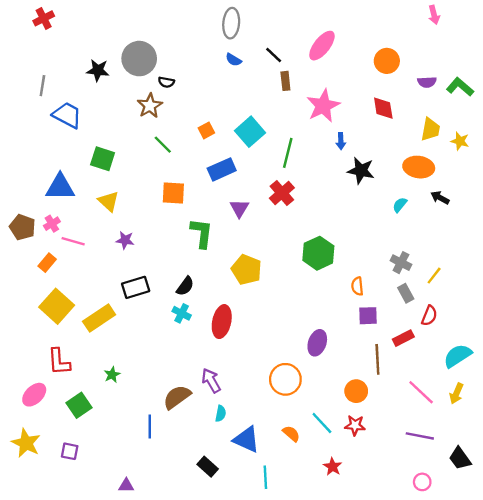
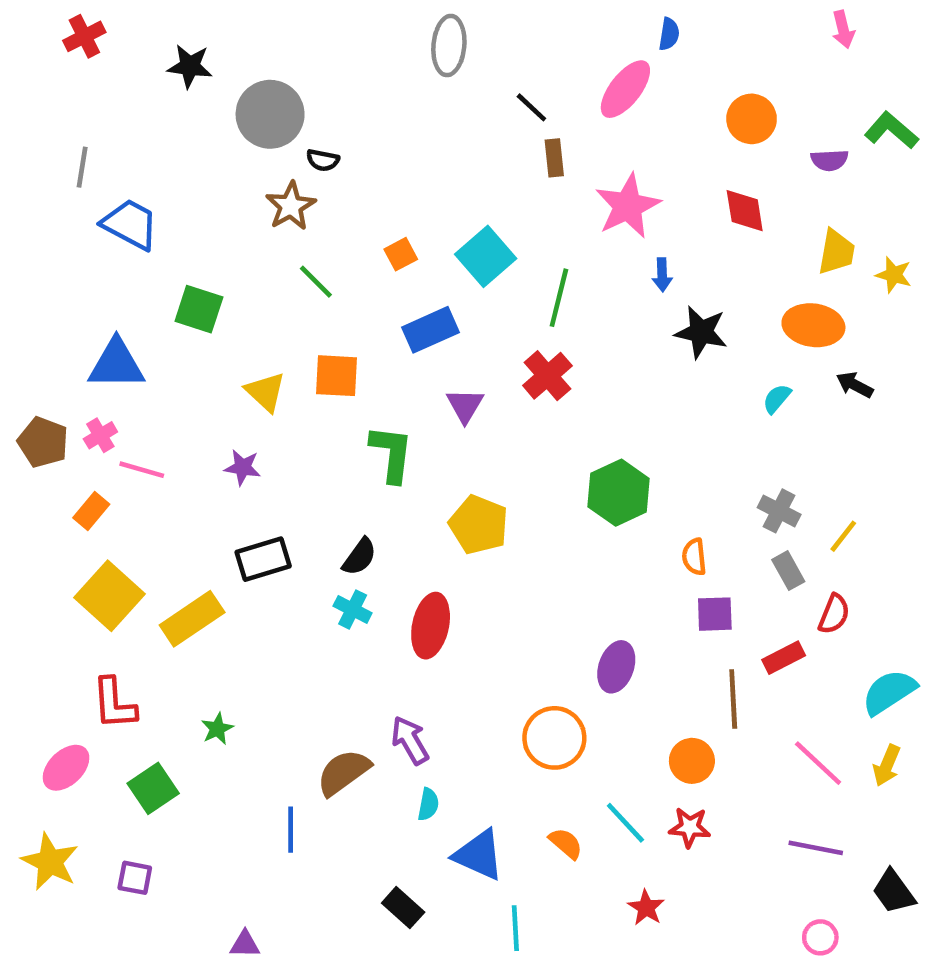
blue semicircle: (234, 60) -> (669, 34), moved, turned -112
black star: (98, 70) -> (190, 66), moved
green L-shape: (460, 87) -> (891, 130), moved
yellow triangle: (108, 201) -> (265, 392), moved

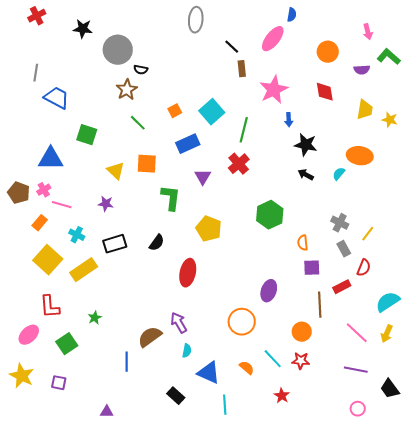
pink arrow: (843, 29) -> (368, 32), moved
orange ellipse: (813, 325) -> (360, 156), moved
black arrow: (855, 385) -> (306, 175), moved
cyan cross: (353, 610) -> (77, 235), moved

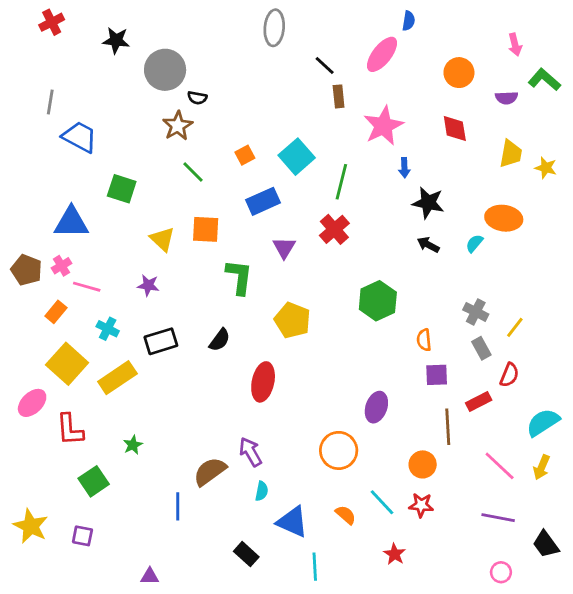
pink ellipse: (29, 335) -> (32, 403), moved

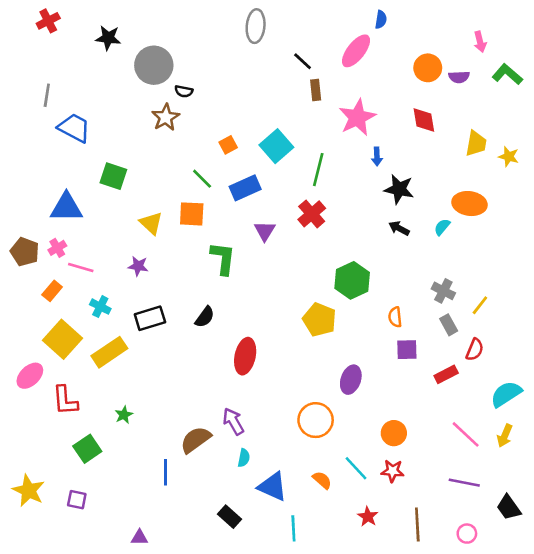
purple semicircle: (507, 98) -> (459, 77), moved
green line: (193, 172) -> (202, 179), moved
yellow pentagon: (292, 320) -> (319, 320), moved
brown line: (448, 427) -> (417, 524), moved

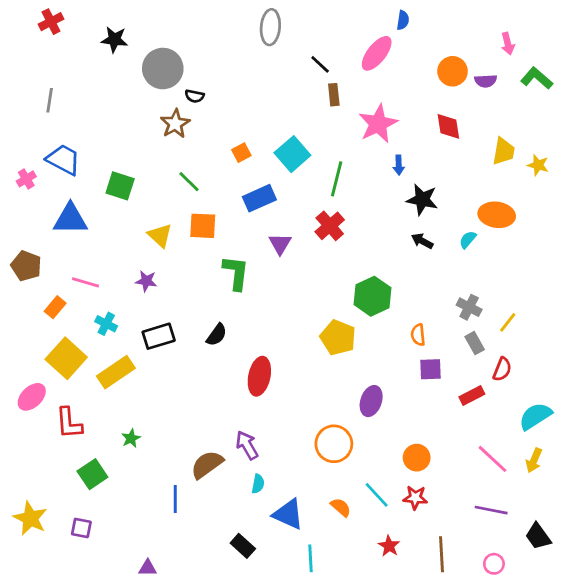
blue trapezoid: (74, 128) -> (63, 160), moved
green line: (202, 179) -> (189, 182), moved
pink cross: (57, 248) -> (26, 179), moved

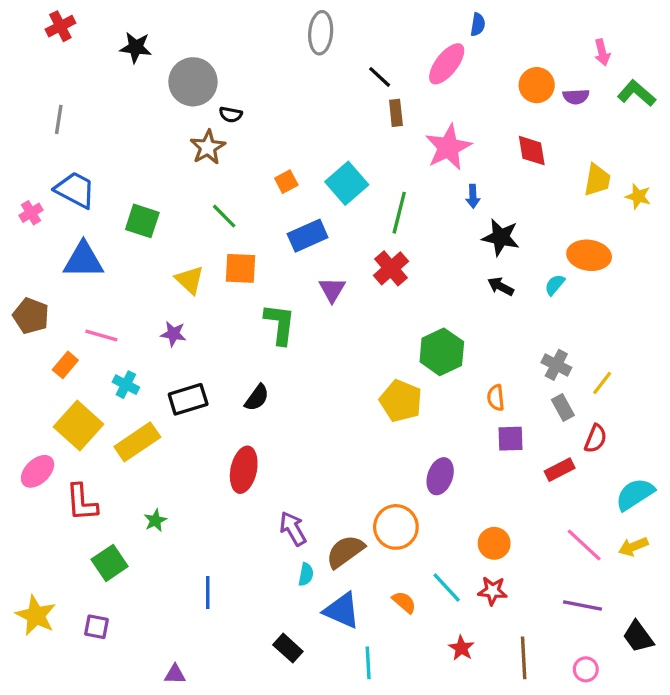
red ellipse: (259, 376) -> (244, 470), moved
yellow arrow: (534, 460) -> (633, 547), turned 45
brown semicircle: (207, 464) -> (345, 552), moved

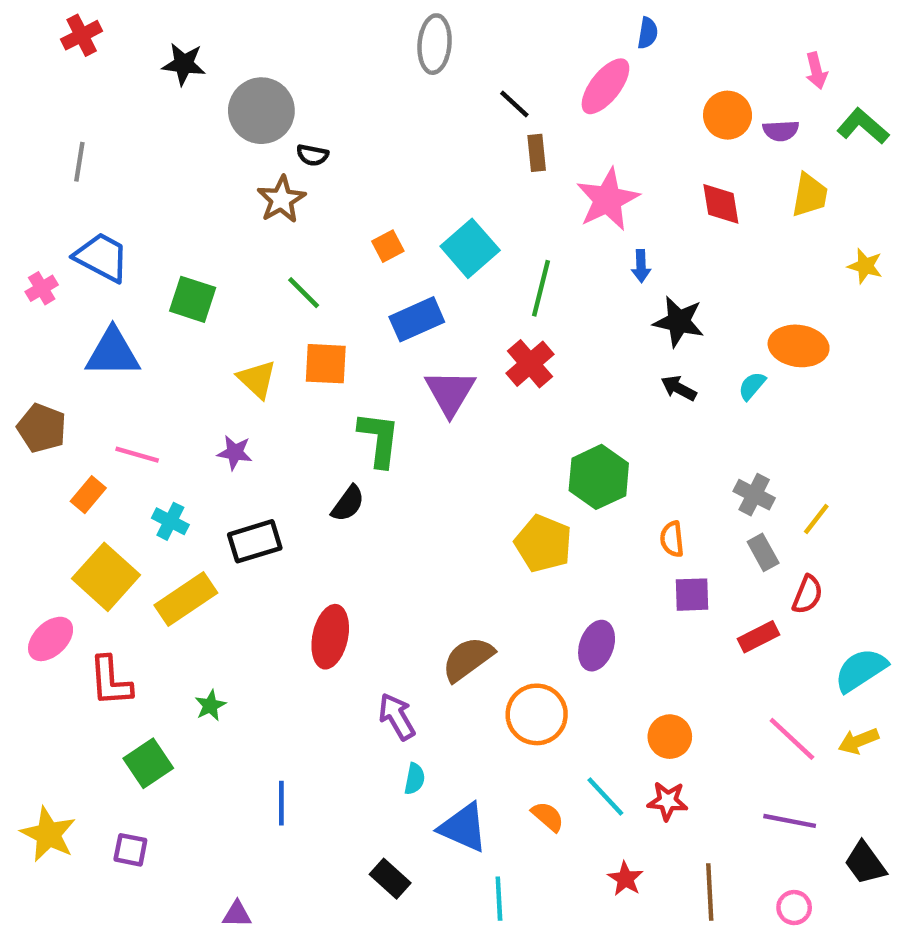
yellow trapezoid: (597, 180) -> (810, 195), moved
purple triangle: (332, 290) -> (450, 393), size x1.4
black semicircle: (257, 398) -> (348, 504), moved
brown semicircle: (345, 552) -> (468, 659), moved

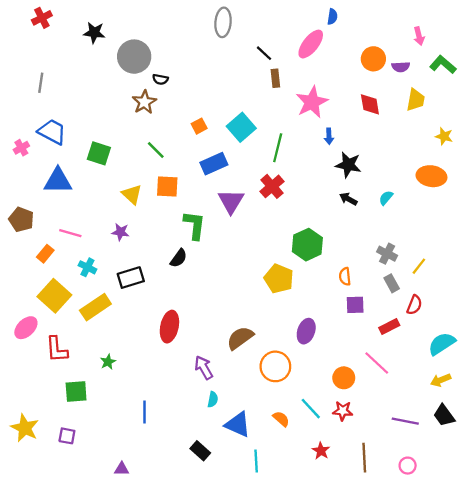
orange ellipse: (799, 346) -> (431, 176), moved
pink line: (792, 739) -> (377, 363), moved
green square: (148, 763) -> (76, 391), turned 30
black trapezoid: (865, 863) -> (444, 415), moved

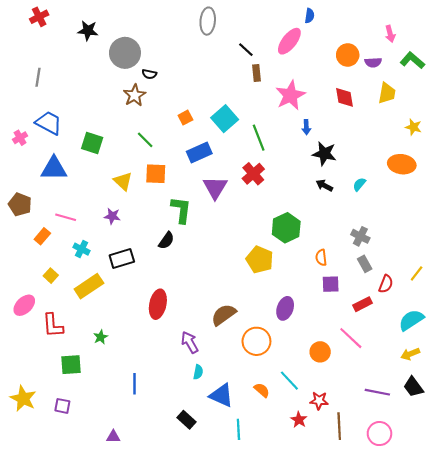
green line: (278, 148) -> (259, 138), turned -35
yellow line: (419, 266) -> (417, 273), moved
yellow square: (54, 296) -> (51, 276), size x0.5
red star: (343, 411) -> (319, 401), moved
pink circle: (408, 466) -> (379, 434), size x1.5

